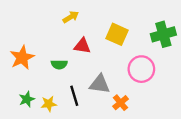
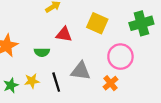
orange cross: (121, 103) -> (110, 83), moved
yellow star: (49, 104) -> (32, 81), moved

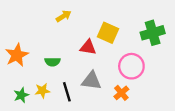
red triangle: (64, 34) -> (88, 47), moved

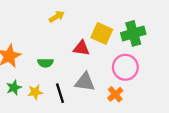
green cross: (153, 33) -> (133, 33), moved
green star: (21, 95) -> (14, 88), moved

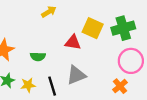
pink circle: (125, 67) -> (131, 61), moved
gray triangle: (85, 82) -> (76, 75), turned -30
orange cross: (115, 94) -> (120, 86), moved

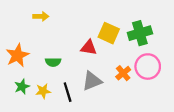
yellow arrow: (49, 12) -> (41, 16), moved, turned 32
orange cross: (120, 86) -> (123, 73), moved

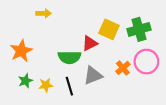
red triangle: (89, 48) -> (90, 43), turned -35
green semicircle: (53, 62) -> (69, 57), moved, size x1.5

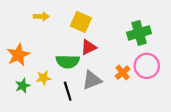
yellow square: (109, 29) -> (81, 22), moved
yellow star: (46, 85) -> (44, 78), moved

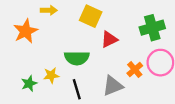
red triangle: (89, 47) -> (109, 39), moved
orange star: (18, 55) -> (26, 31), moved
gray triangle: (92, 80) -> (113, 86), moved

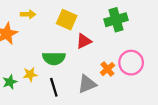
green cross: (152, 28) -> (116, 20), moved

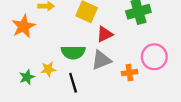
orange cross: (107, 69) -> (129, 73), moved, turned 32
gray triangle: (87, 84) -> (101, 60), moved

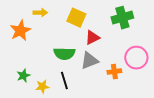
yellow star: (48, 69) -> (42, 87), moved

